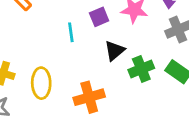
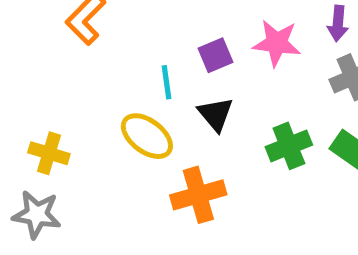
black triangle: (115, 51) -> (215, 114), moved, turned -30
yellow ellipse: (41, 83) -> (147, 136), moved, turned -52

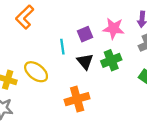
yellow ellipse: (147, 136) -> (36, 72), moved
green cross: (289, 146) -> (111, 60), moved

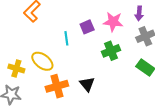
black triangle: (85, 61) -> (87, 84), moved
orange cross: (77, 99) -> (57, 86), moved

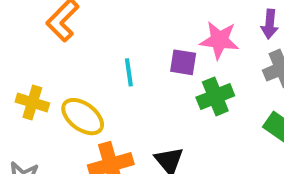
purple square: (87, 27) -> (183, 62), moved, turned 32
yellow cross: (16, 69) -> (32, 103), moved

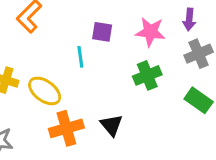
purple square: (183, 62) -> (102, 32), moved

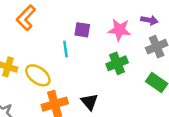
purple arrow: (189, 19) -> (149, 20), turned -84

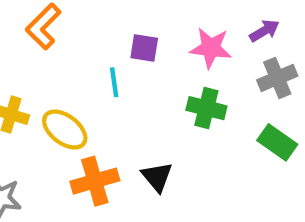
purple arrow: (149, 20) -> (264, 31), turned -42
green cross: (117, 63) -> (206, 108), turned 36

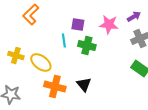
green cross: (206, 108) -> (87, 46), moved
orange cross: (95, 181) -> (55, 86), turned 30

